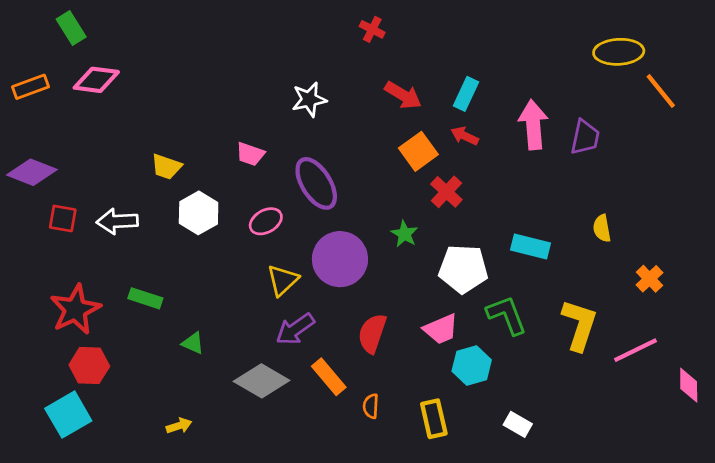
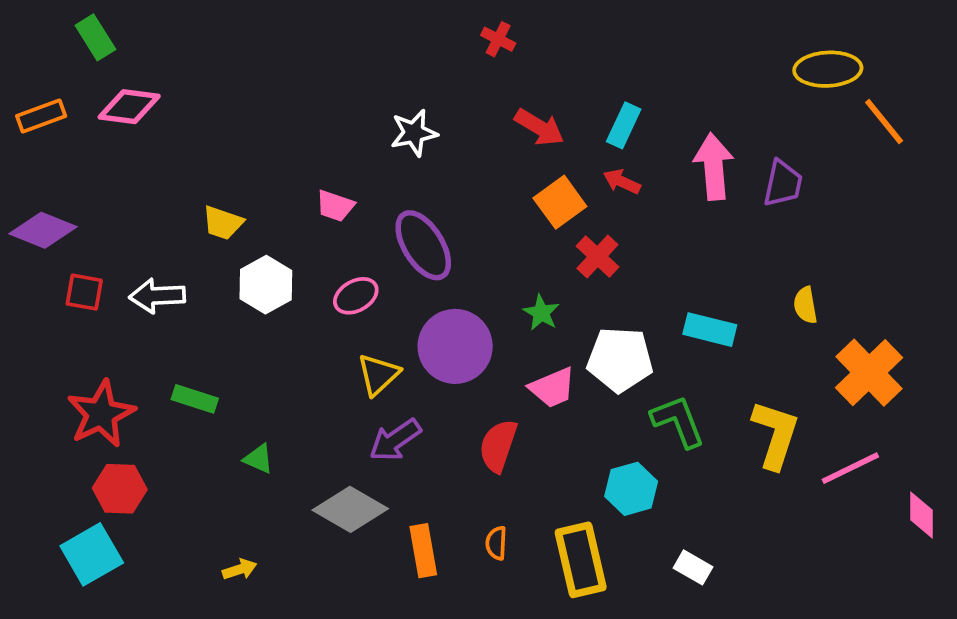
orange cross: (650, 279) -> (869, 373), size x1.8
pink trapezoid: (441, 329) -> (552, 388), moved
orange rectangle: (329, 377) -> (423, 551), moved, turned 30
yellow rectangle: (434, 419) -> (581, 560), size x1.4

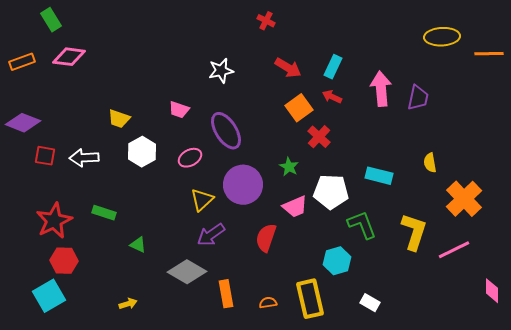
orange line: (884, 122) -> (489, 54), moved, turned -52
pink diamond: (922, 515) -> (492, 291), moved
orange semicircle: (496, 543) -> (268, 303), moved, turned 78

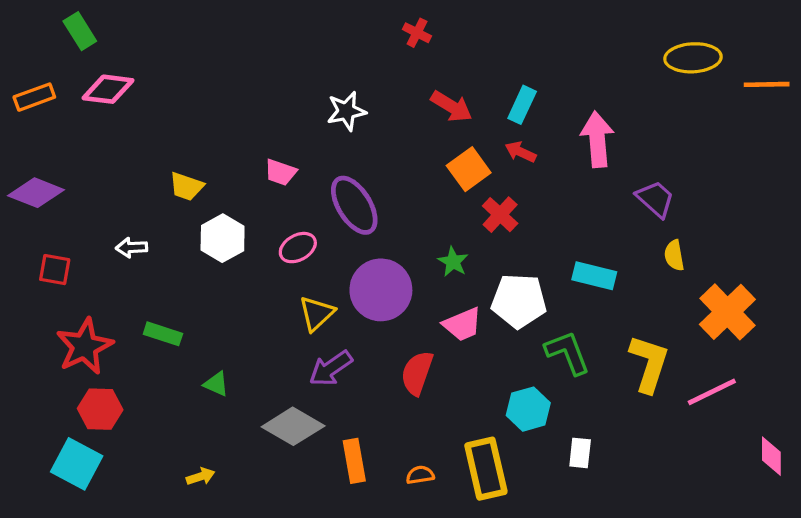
purple trapezoid: (418, 98) -> (655, 199), moved, turned -60
red square: (45, 156) -> (55, 270), moved
white arrow: (84, 158) -> (132, 248), size x0.7
cyan square: (49, 296) -> (77, 464), turned -32
white rectangle: (370, 303) -> (580, 453), moved, turned 66

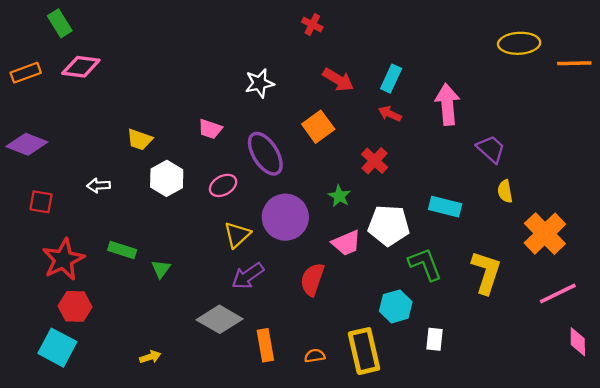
orange square: (469, 169) -> (318, 127), moved
green triangle: (216, 384) -> (161, 269), moved, turned 42
pink line: (712, 392) -> (558, 293), moved

